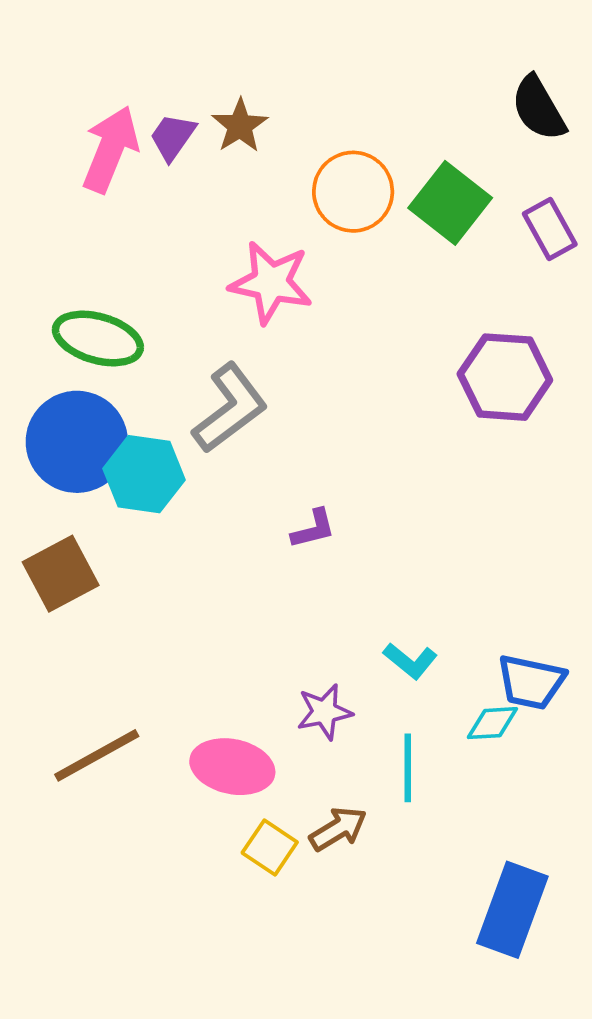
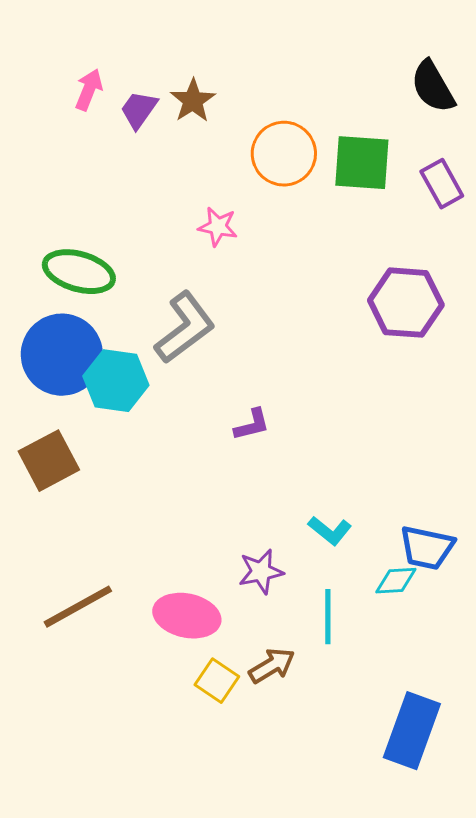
pink arrow: (110, 149) -> (89, 90), moved, size x0.6
green square: (450, 203) -> (362, 163), turned -34
pink star: (271, 283) -> (218, 227), size x0.6

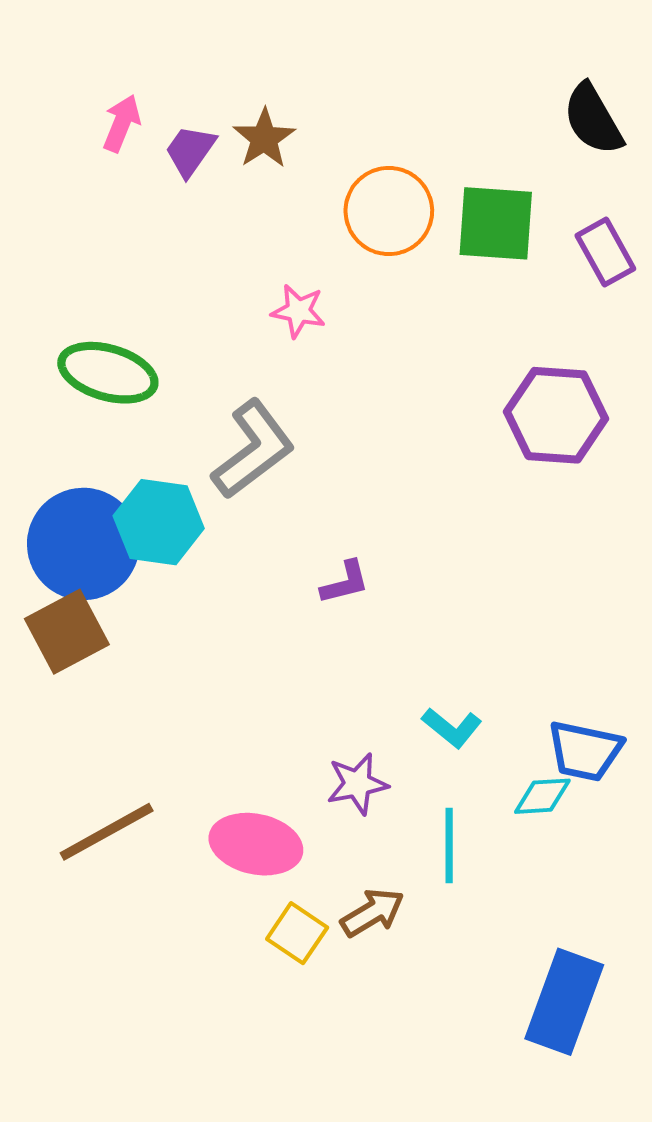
blue circle: (62, 355) -> (83, 544), moved

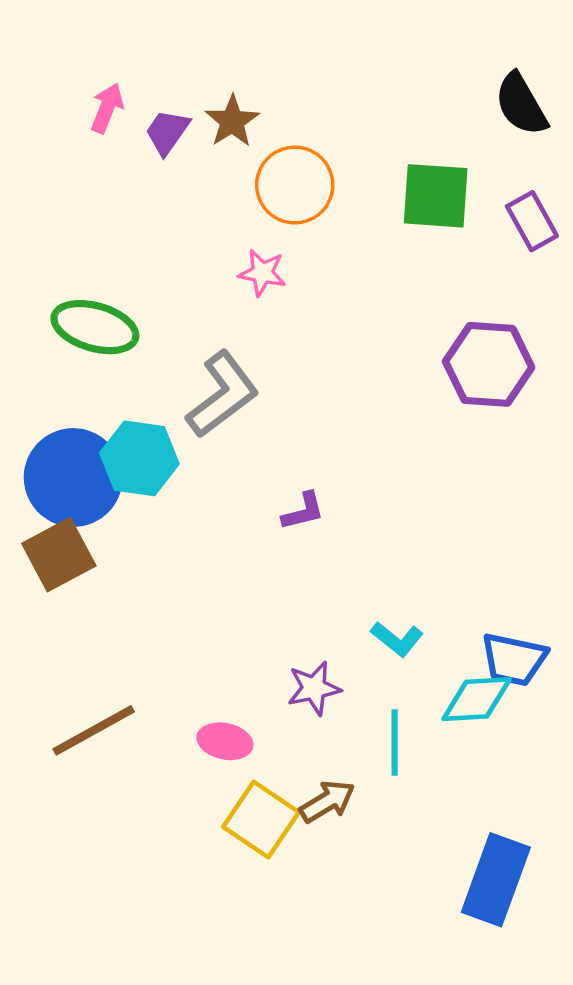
orange circle: (389, 211) -> (295, 185), moved
cyan diamond: (542, 796) -> (477, 699), size x1.4
pink ellipse: (256, 844) -> (225, 741), size x0.7
yellow square: (297, 933) -> (261, 820), size x1.4

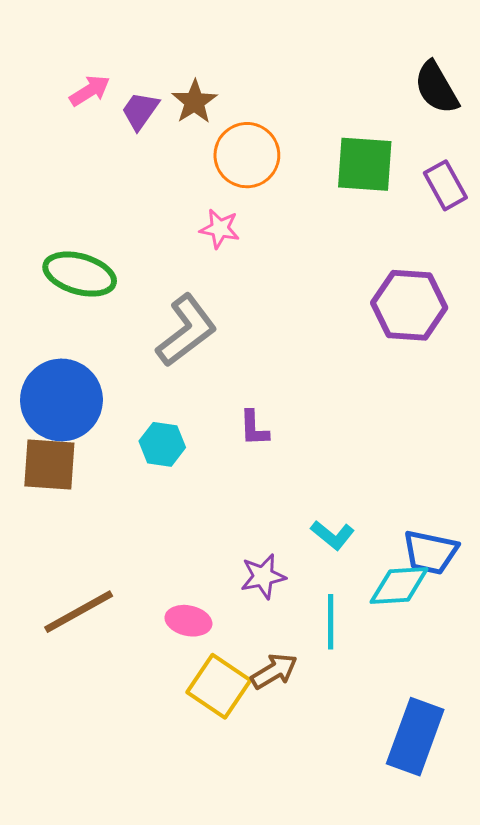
pink arrow: (107, 108) -> (90, 91), turned 36
cyan hexagon: (139, 458) -> (162, 444), moved, size x0.7
purple L-shape: (303, 511) -> (254, 428), turned 102
brown square: (59, 555) -> (49, 465), turned 32

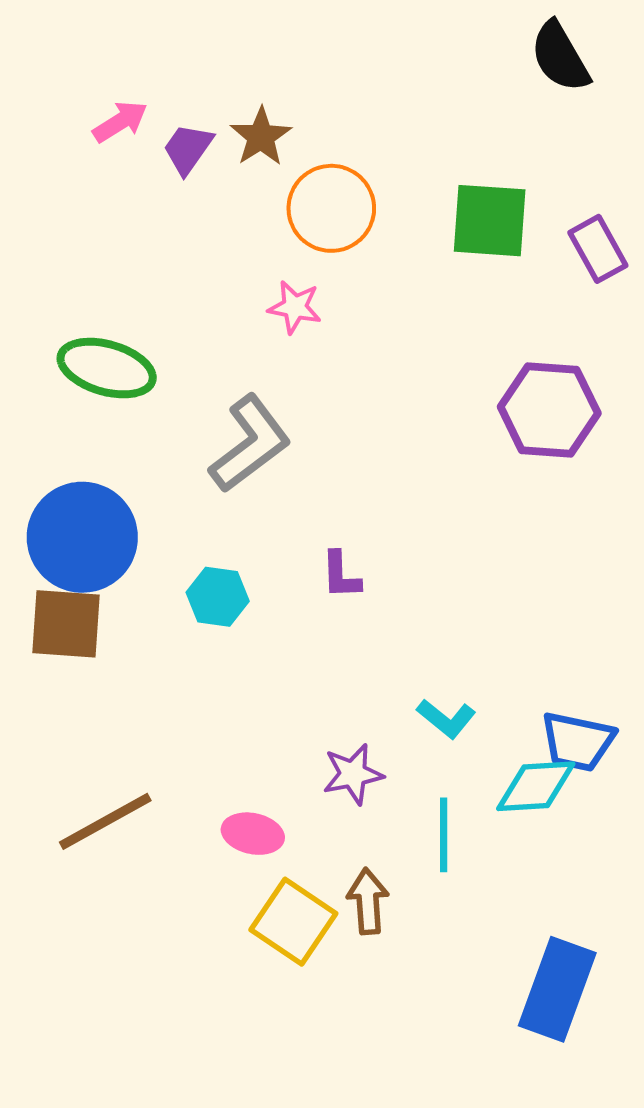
black semicircle: (436, 88) -> (560, 57), moved
brown arrow: (274, 671) -> (368, 901), turned -63

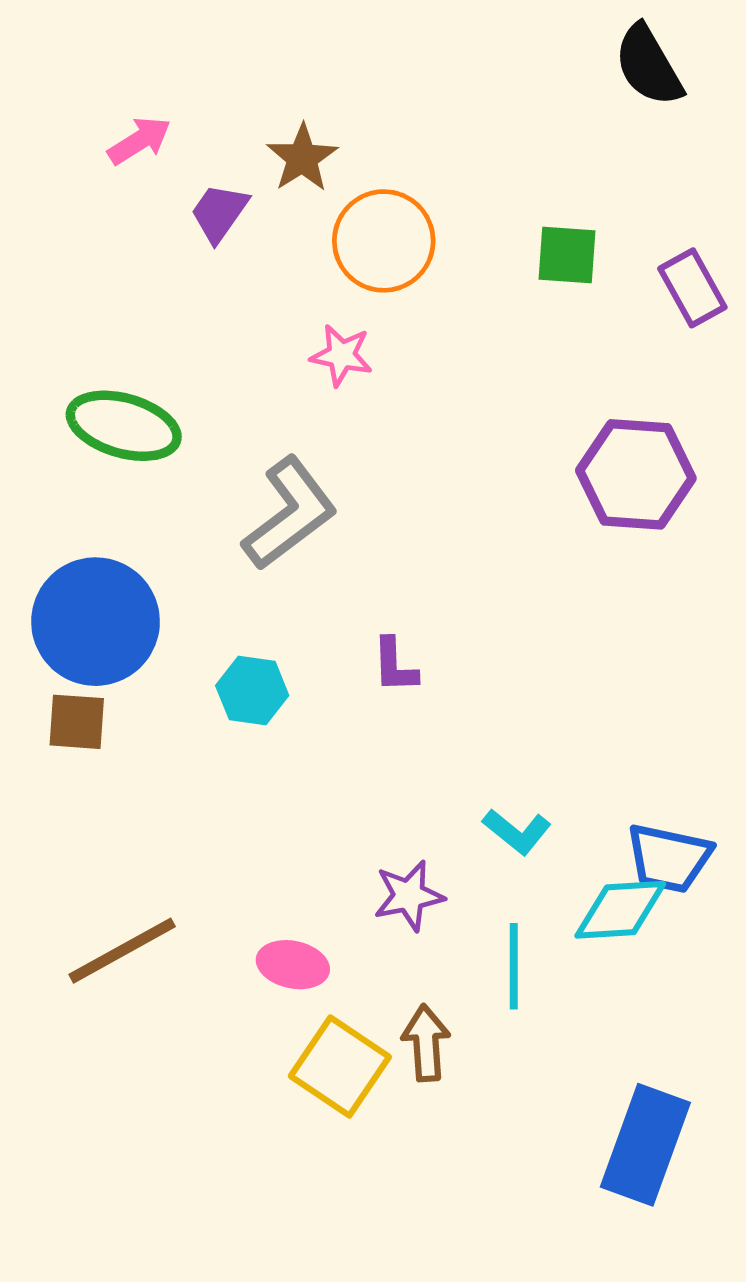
purple trapezoid: (188, 149) -> (219, 213), moved
green square: (490, 221) -> (567, 255), size x0.7
brown square: (66, 624) -> (77, 722), size x0.7

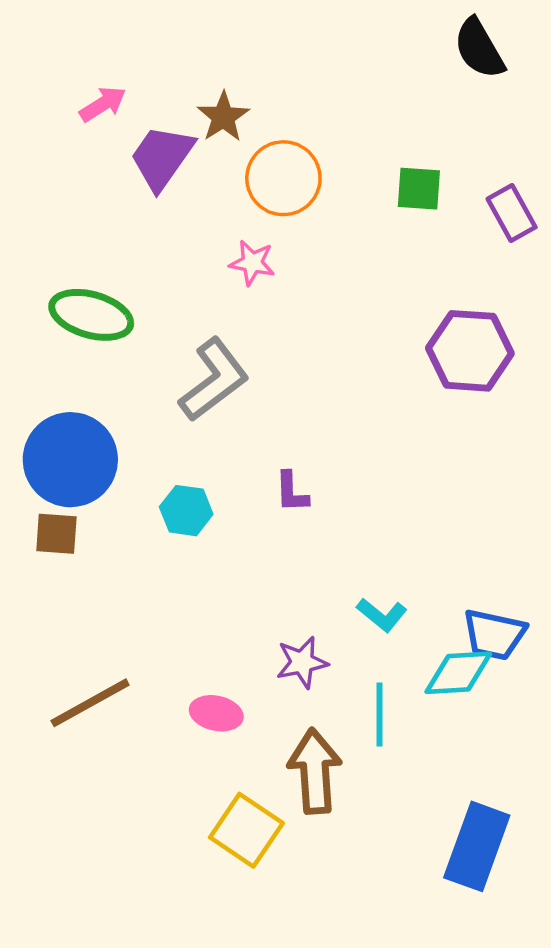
purple trapezoid: (219, 213) -> (162, 157), size x1.5
brown arrow: (426, 1043) -> (315, 771), size x1.5
yellow square: (340, 1066) -> (246, 830), moved

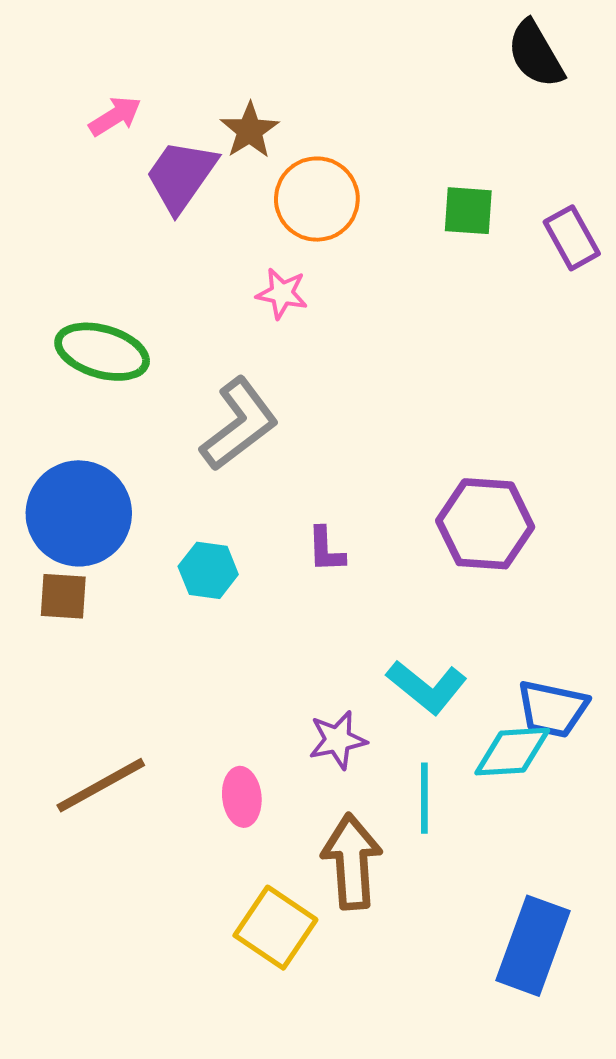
purple hexagon: (470, 351) -> (485, 524), moved
cyan L-shape: (382, 615) -> (427, 687), size x1.4
pink ellipse: (216, 713) -> (242, 797), turned 72

